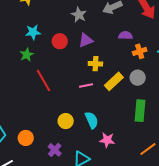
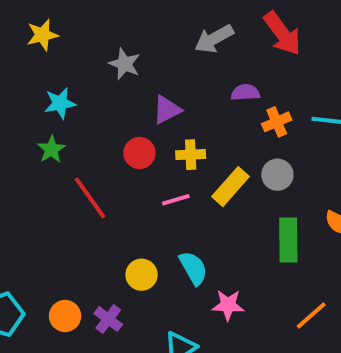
gray star: (79, 15) -> (125, 64), moved
red circle: (60, 41) -> (139, 153), moved
purple cross: (55, 150) -> (108, 319), moved

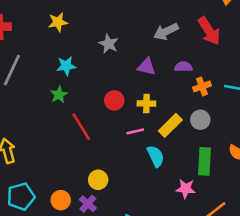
purple triangle: (167, 110) -> (146, 67), moved, turned 36
cyan semicircle: (193, 268) -> (156, 156), moved
yellow circle: (142, 275) -> (98, 180), moved
pink star: (228, 305) -> (186, 189), moved

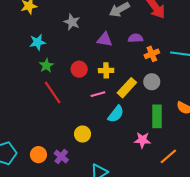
green star: (59, 95) -> (46, 66), moved
cyan semicircle: (156, 156) -> (116, 114), turned 66
yellow circle: (98, 180) -> (82, 134), moved

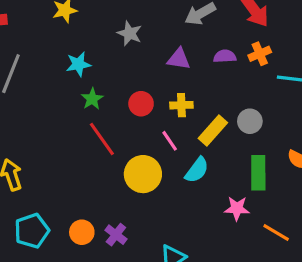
orange cross: (152, 54) -> (260, 54), moved
pink line: (98, 94) -> (170, 141), turned 72
yellow circle: (82, 134) -> (143, 174), moved, size x1.5
orange line: (168, 156) -> (276, 233), turned 72

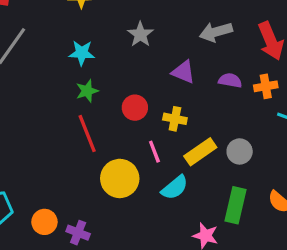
purple cross: (116, 235) -> (78, 233), turned -30

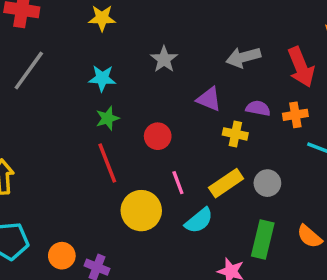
yellow cross: (175, 119) -> (235, 134), moved

